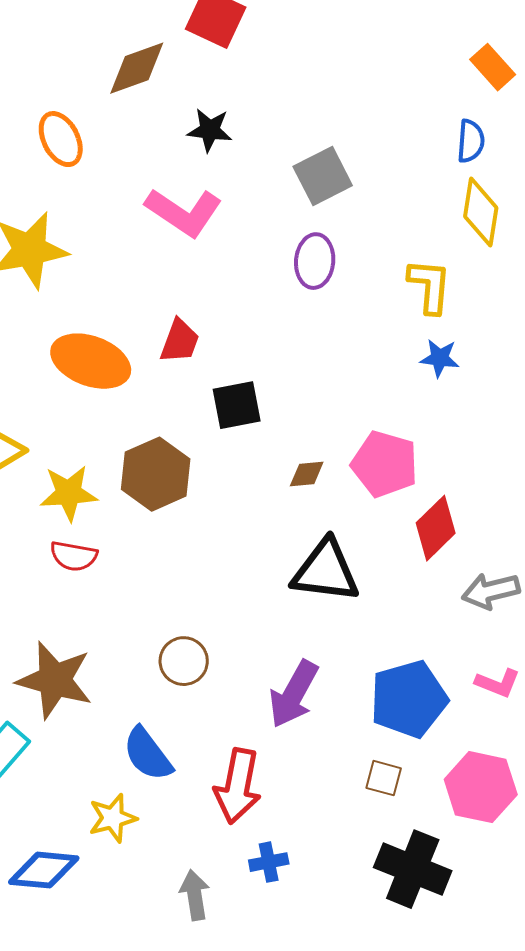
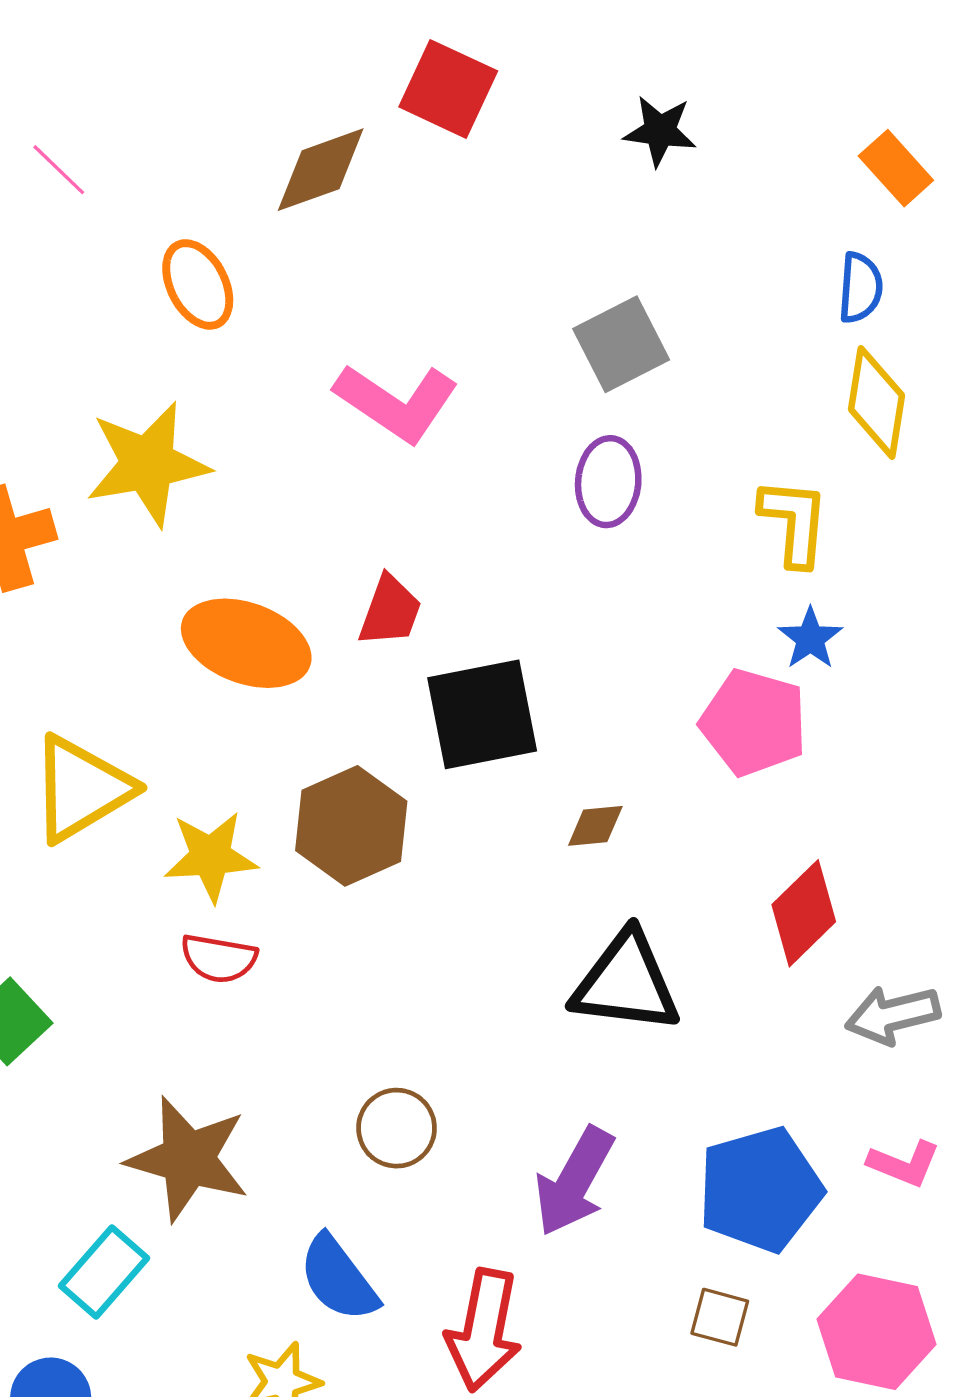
black star: (210, 130) -> (660, 131), moved
blue star: (440, 358) -> (810, 638), turned 30
black square: (237, 405) -> (482, 714), size x1.4
pink pentagon: (385, 464) -> (754, 722), moved

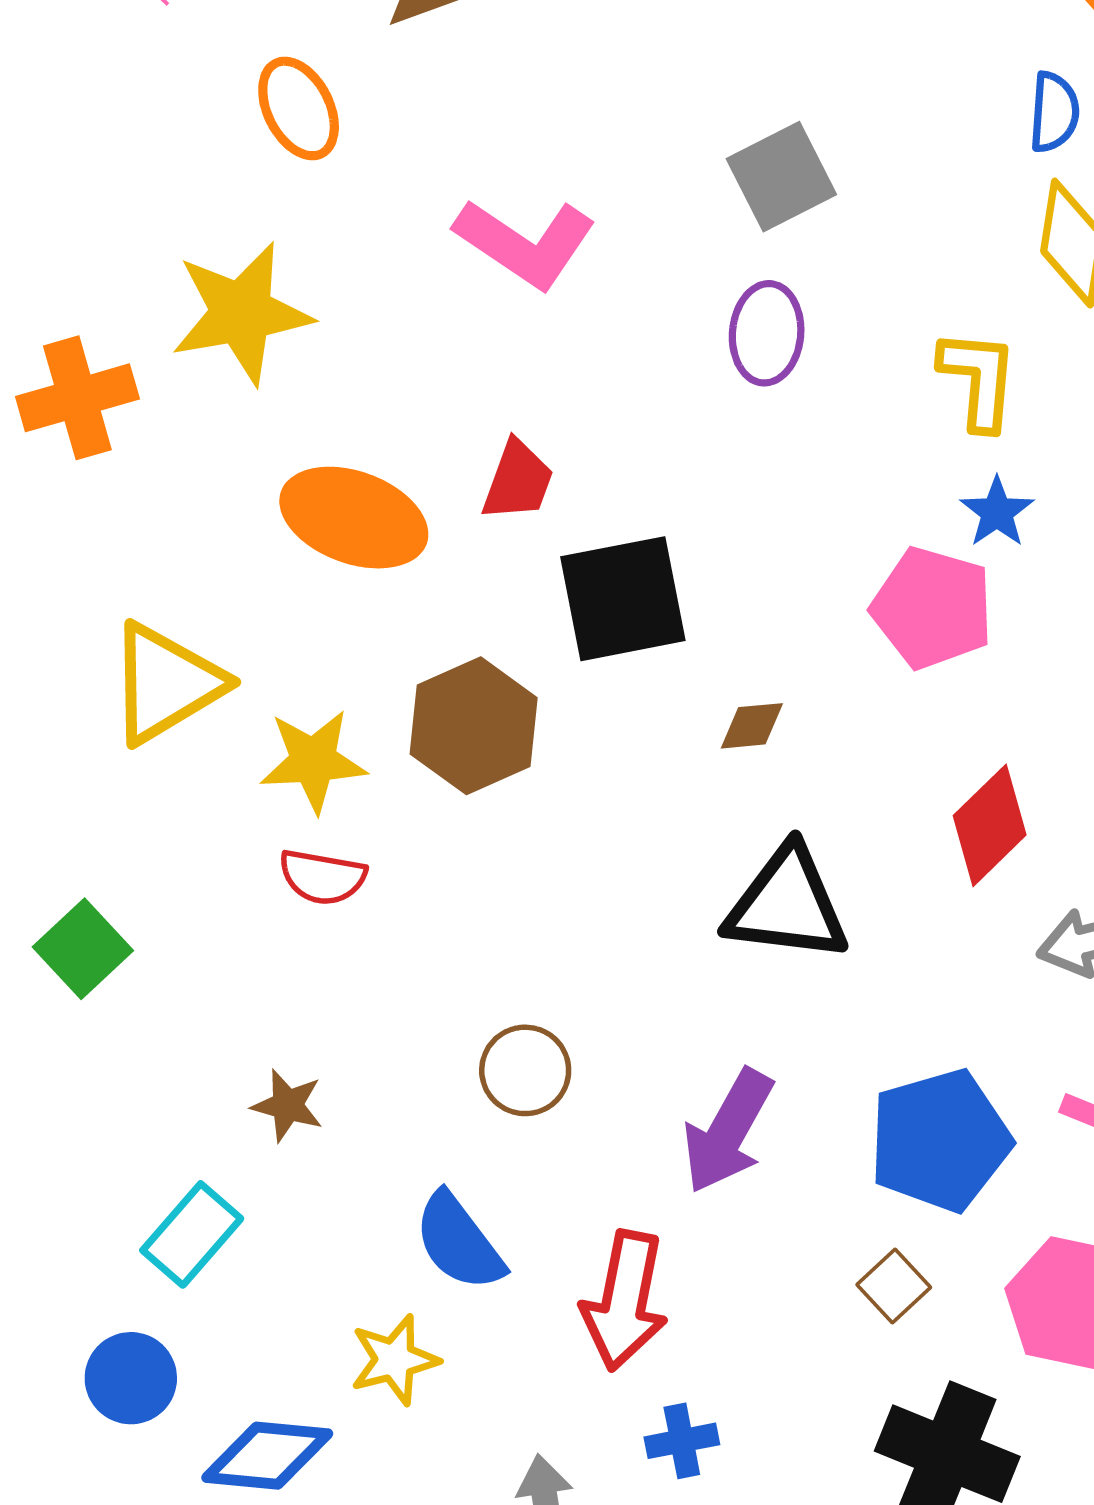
brown star: (188, 1159) -> (287, 1105), size x0.5
brown square: (720, 1317) -> (894, 1286), turned 32

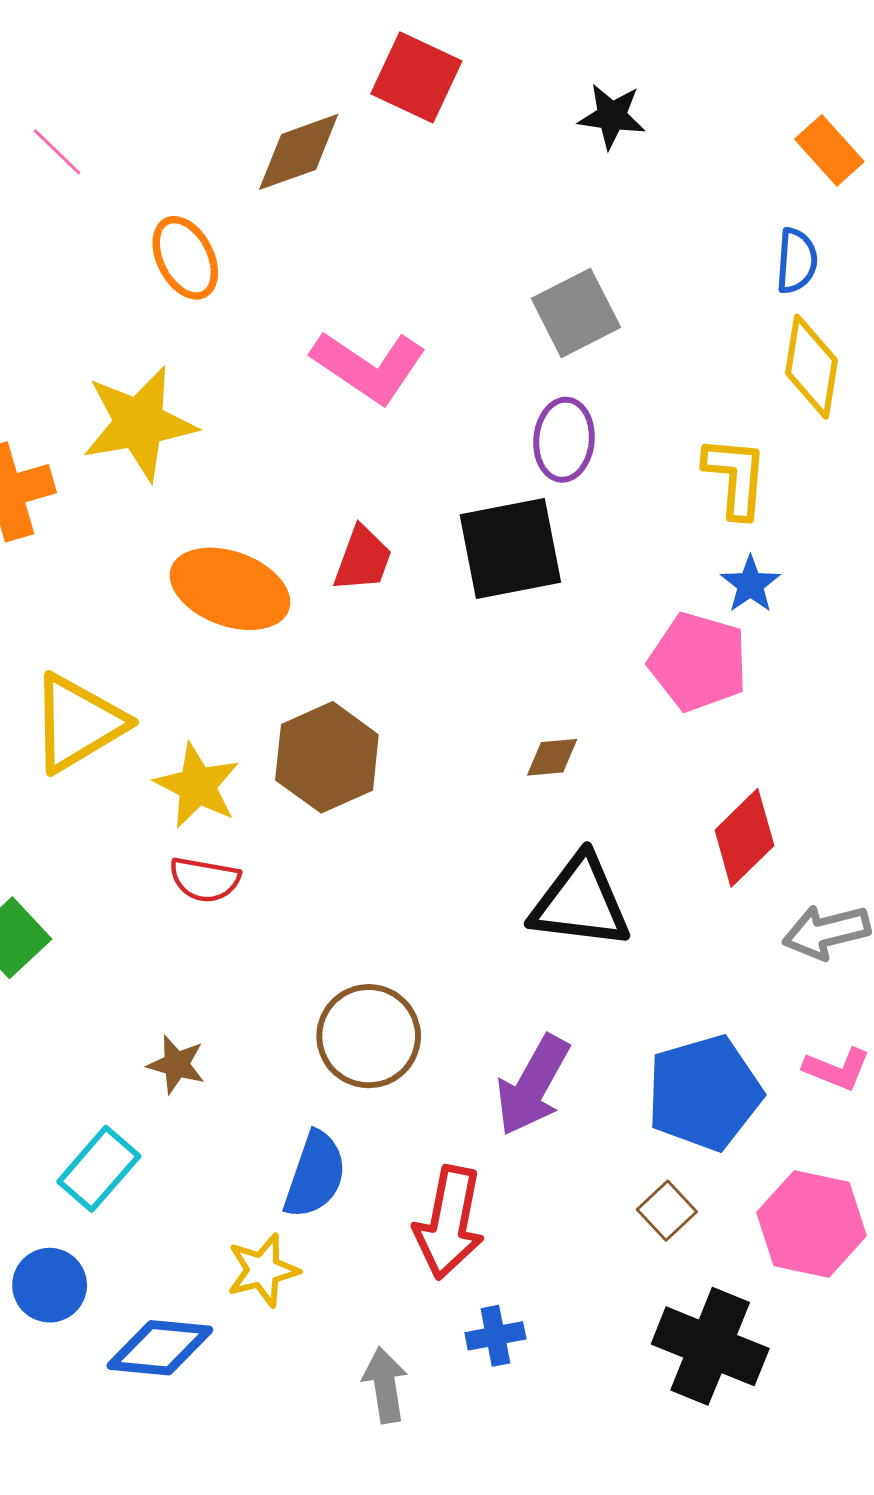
black square: (623, 599) -> (510, 549), moved
yellow star: (313, 761) -> (197, 786), turned 30
brown circle: (525, 1070) -> (369, 1036), size x1.4
blue semicircle: (459, 1242) -> (315, 1175), turned -124

